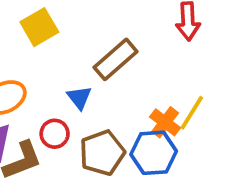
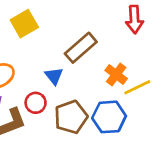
yellow line: (192, 113) -> (137, 87), turned 32
orange cross: (165, 122) -> (116, 75), moved

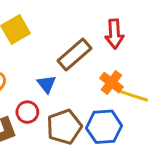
red arrow: (134, 19) -> (114, 34), moved
yellow line: (137, 87) -> (134, 96), turned 44

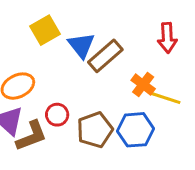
red arrow: (114, 34) -> (167, 38), moved
blue triangle: (47, 84) -> (81, 45), moved, size x1.4

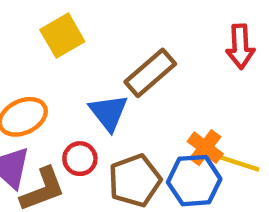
blue triangle: (81, 45) -> (108, 112), moved
orange cross: (143, 85) -> (205, 148), moved
yellow line: (166, 98) -> (238, 163), moved

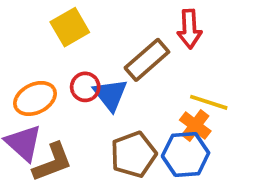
red arrow: (240, 47) -> (189, 29), moved
red circle: (80, 159) -> (85, 87), moved
yellow line: (238, 163) -> (209, 102), moved

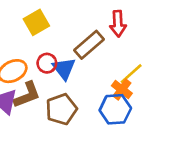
yellow line: (209, 102) -> (131, 74), turned -60
brown pentagon: (133, 154) -> (61, 109), moved
brown L-shape: (52, 162) -> (27, 95), moved

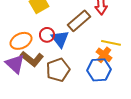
yellow line: (131, 74) -> (111, 43), turned 54
brown L-shape: (27, 95) -> (32, 59), turned 60

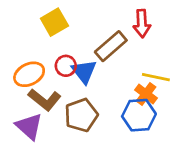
purple triangle: (15, 64) -> (29, 126), moved

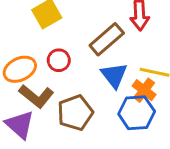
blue triangle: (84, 71) -> (114, 75), moved

